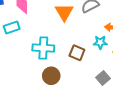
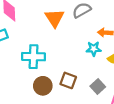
brown square: (77, 53) -> (68, 80), moved

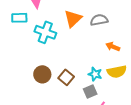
cyan star: (94, 49) -> (95, 74), moved
cyan cross: (34, 57) -> (45, 32), moved

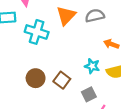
cyan star: (95, 74) -> (92, 66), moved

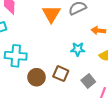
cyan cross: (37, 32) -> (16, 56), moved
cyan star: (92, 66) -> (78, 49), moved

